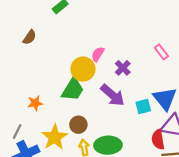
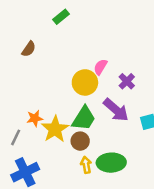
green trapezoid: (73, 89) -> (84, 118), moved
gray line: (17, 132) -> (16, 137), moved
yellow star: (55, 137) -> (55, 129), moved

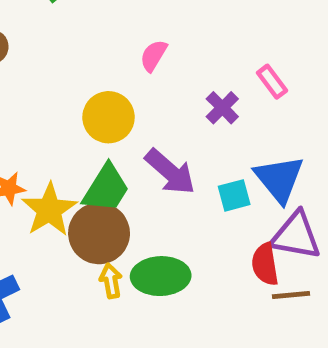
pink semicircle: (100, 67) -> (154, 56), moved
purple cross: (127, 81) -> (222, 108), moved
brown circle: (80, 141) -> (99, 233), size x1.6

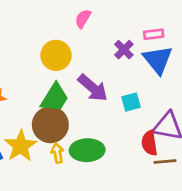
pink rectangle: (272, 82) -> (154, 34), turned -60
blue triangle: (279, 179) -> (158, 60), moved
yellow star: (49, 210) -> (21, 146), moved

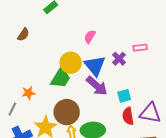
blue triangle: (158, 60) -> (95, 66), moved
green trapezoid: (55, 98) -> (61, 78), moved
red semicircle: (149, 143) -> (128, 116), moved

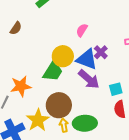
purple cross: (119, 59) -> (101, 52), moved
blue triangle: (95, 66) -> (87, 59), turned -30
orange star: (28, 93) -> (21, 86), size x1.5

